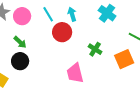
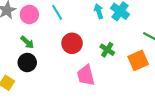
cyan arrow: (72, 14) -> (99, 11), moved
red circle: (62, 32) -> (72, 43), moved

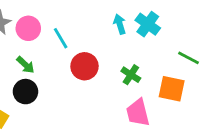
cyan line: (57, 12) -> (61, 38), moved
orange square: (138, 60) -> (172, 89), turned 36
pink trapezoid: (86, 75) -> (138, 113), moved

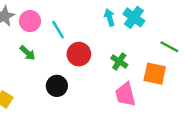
black circle: (25, 92) -> (57, 86), moved

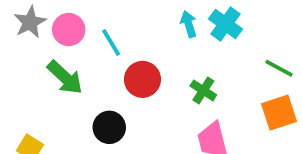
green arrow: (28, 53) -> (65, 78), size x1.5
orange square: (155, 74) -> (279, 113), moved, turned -30

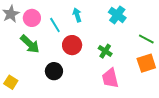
cyan arrow: (189, 24) -> (77, 15), moved

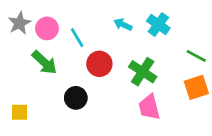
cyan arrow: (77, 15) -> (123, 25), moved, turned -48
green cross: (105, 51) -> (143, 72), size x1.5
yellow square: (11, 82) -> (19, 112), turned -32

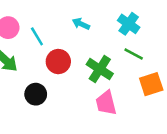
cyan cross: (158, 25) -> (129, 24), moved
green line: (196, 56) -> (134, 54), moved

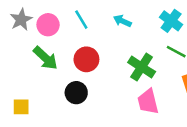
cyan line: (37, 36) -> (81, 20), moved
red circle: (58, 62) -> (86, 59), moved

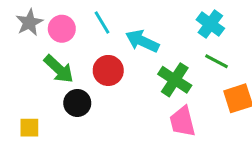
cyan arrow: (122, 21) -> (142, 41), moved, size x1.5
black circle: (76, 93) -> (77, 103), moved

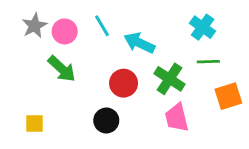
green line: (217, 61) -> (208, 62), turned -30
red circle: (108, 70) -> (124, 83), moved
black circle: (77, 103) -> (106, 121), moved

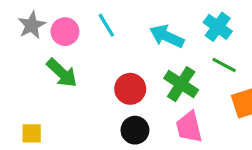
cyan arrow: (139, 43) -> (167, 36), moved
green line: (208, 62) -> (224, 65), turned 30
black circle: (106, 121) -> (135, 130), moved

